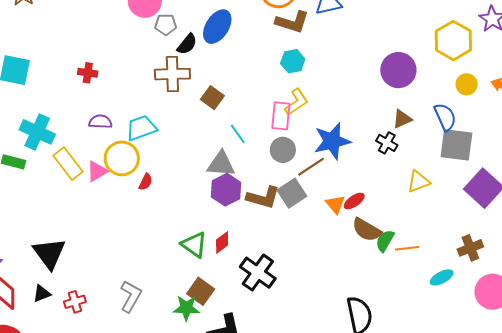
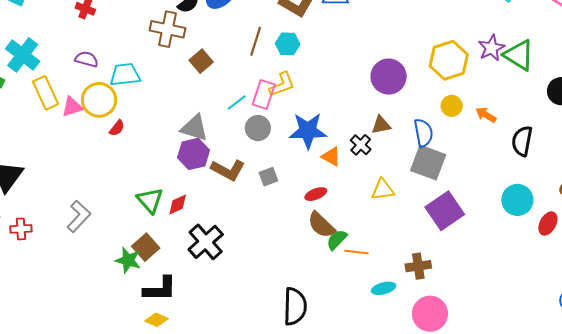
cyan line: (238, 134) -> (237, 102), moved, turned 75
brown line: (311, 167) -> (256, 41), moved, turned -52
gray square: (292, 193) -> (268, 177), moved, size x0.7
orange triangle: (335, 204) -> (331, 157), moved, turned -35
gray L-shape: (131, 296) -> (79, 216), moved

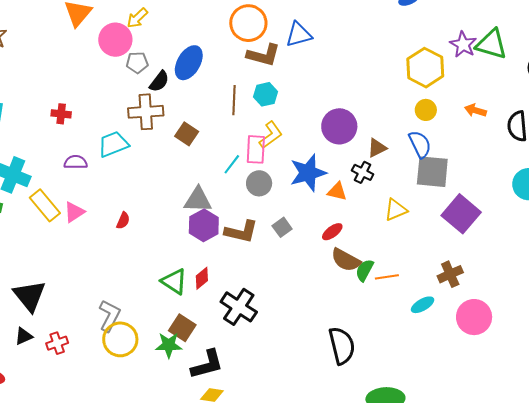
cyan trapezoid: (125, 75) -> (113, 144), moved
purple circle: (389, 77) -> (339, 126), moved
yellow circle: (99, 100) -> (120, 339), moved
yellow circle: (452, 106) -> (426, 110), moved

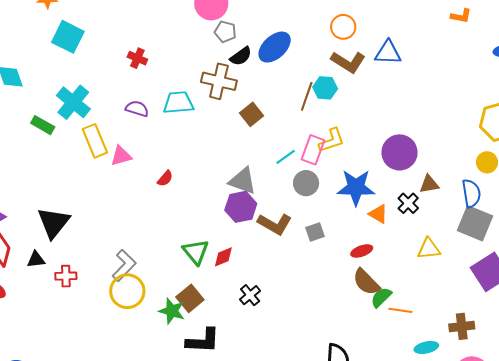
orange circle: (248, 23) -> (343, 27), size x0.7
cyan hexagon: (266, 94) -> (325, 88), moved
black cross: (239, 307) -> (250, 295), size x0.6

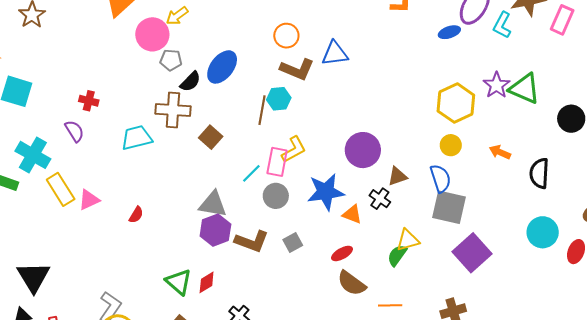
purple semicircle: (137, 109) -> (74, 131), moved, turned 50
green semicircle: (381, 297) -> (397, 255), moved

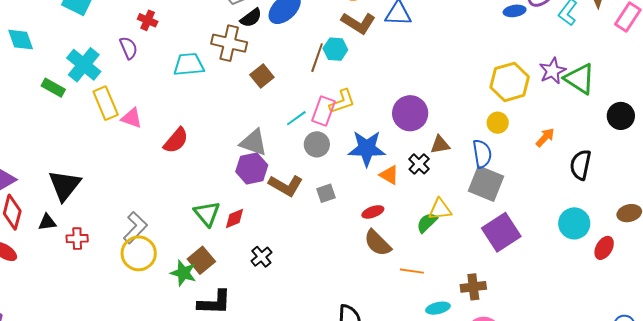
orange arrow: (500, 152) -> (545, 137), turned 100
pink triangle: (89, 200) -> (132, 118), turned 35
red semicircle: (136, 215) -> (176, 141), size x1.6

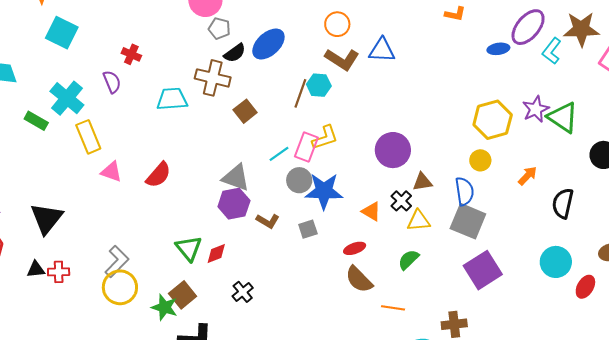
pink triangle: (132, 118) -> (111, 172), moved
blue star: (367, 148) -> (324, 191), moved
brown L-shape: (286, 185) -> (268, 221), size x0.7
yellow triangle: (440, 209) -> (418, 221), moved
black triangle: (47, 222) -> (36, 269), moved

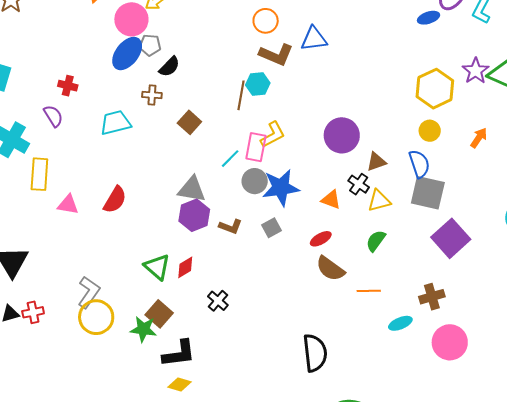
blue ellipse: (268, 44) -> (127, 53), moved
brown cross: (213, 78) -> (152, 95), size x0.6
yellow rectangle: (88, 137) -> (39, 174), turned 36

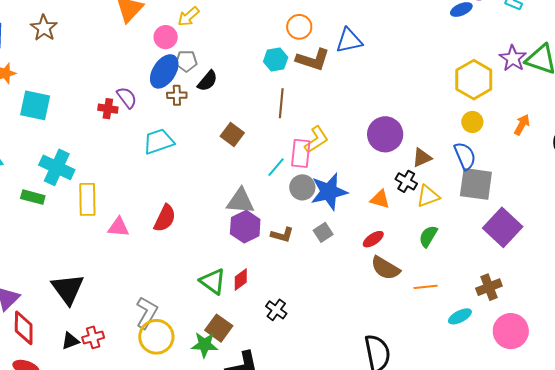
pink circle: (131, 19) -> (166, 37), size x0.7
cyan hexagon: (258, 84) -> (276, 60), moved
brown cross: (152, 95) -> (177, 95), moved
purple semicircle: (53, 116) -> (127, 98), moved

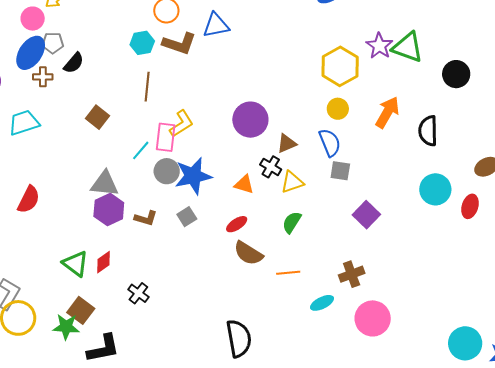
orange arrow: (522, 125) -> (387, 112), size x1.5
gray square: (476, 184) -> (340, 171), size x0.6
purple square: (503, 227) -> (366, 215), size x0.7

